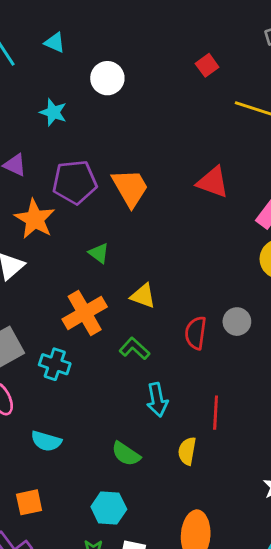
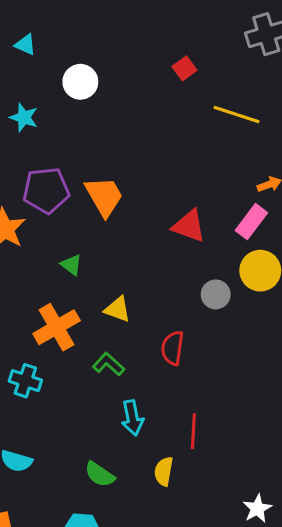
red triangle: (213, 182) -> (189, 226), moved
gray circle: (237, 322) -> (216, 294), moved

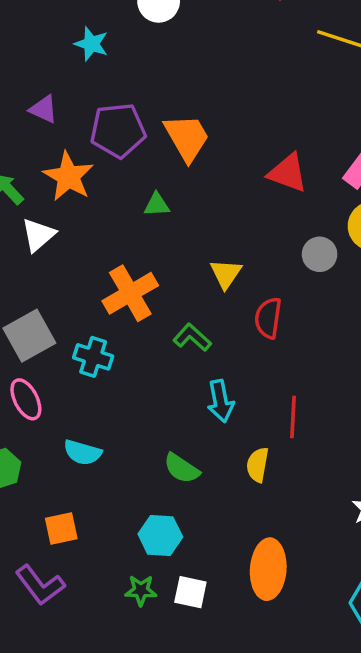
green triangle: (71, 265) -> (157, 205), moved, turned -40
yellow triangle: (118, 309) -> (226, 274), moved, turned 44

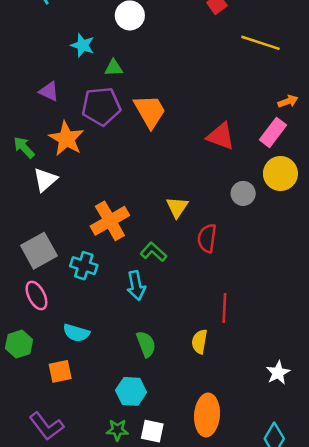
green triangle: (157, 205) -> (114, 68), moved
cyan arrow: (220, 401) -> (136, 286), moved
green semicircle: (182, 468) -> (146, 344), turned -145
orange square: (61, 528) -> (60, 371), moved

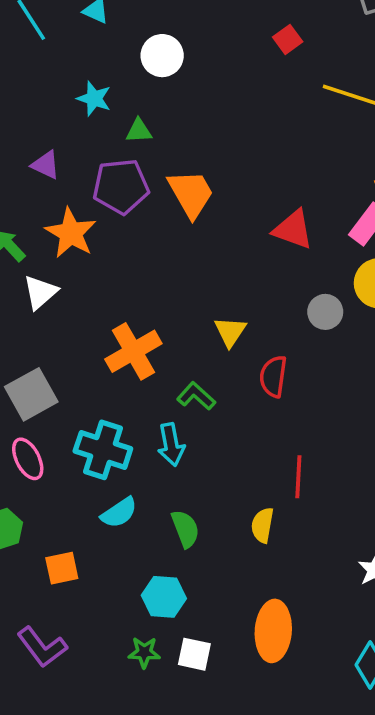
cyan cross: (84, 266) -> (103, 450), moved, size x1.4
cyan semicircle: (76, 333) -> (119, 513), moved, turned -50

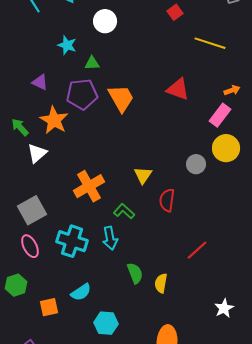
red triangle: (293, 229) -> (178, 89), moved
red line: (298, 477) -> (197, 250), moved, turned 45
cyan semicircle: (119, 513) -> (81, 292), moved
green semicircle: (185, 529) -> (135, 273), moved

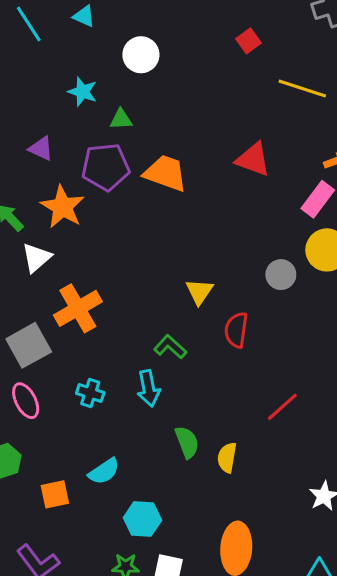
orange trapezoid: (121, 98) -> (166, 173), turned -40
orange cross: (89, 186) -> (78, 308), moved
cyan cross: (72, 241) -> (90, 393), size x0.6

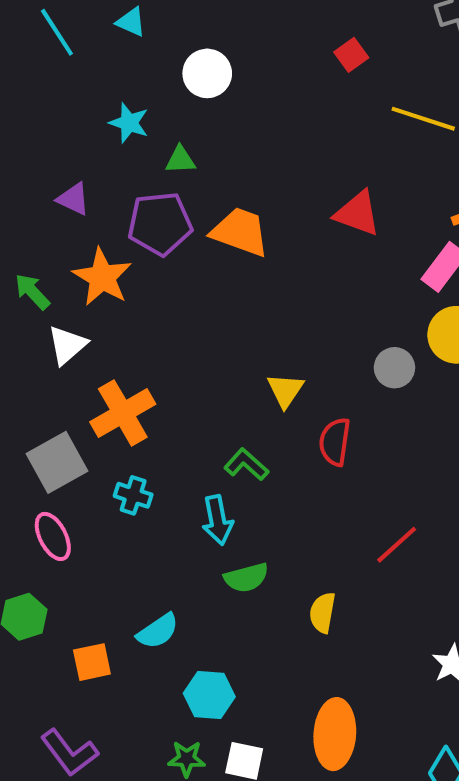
cyan cross: (90, 393) -> (133, 495), moved
green semicircle: (187, 442) -> (246, 578), moved, turned 96

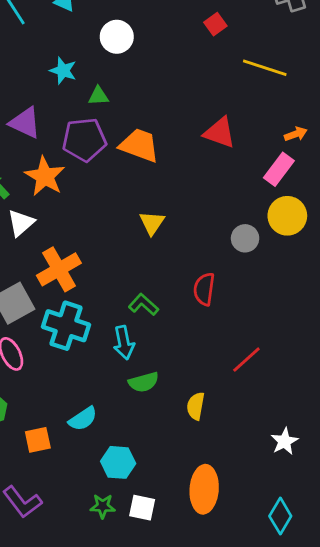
purple triangle: (73, 199) -> (25, 123), size x1.4
yellow triangle: (285, 390) -> (152, 223), moved
cyan cross: (133, 495) -> (66, 326), size x1.8

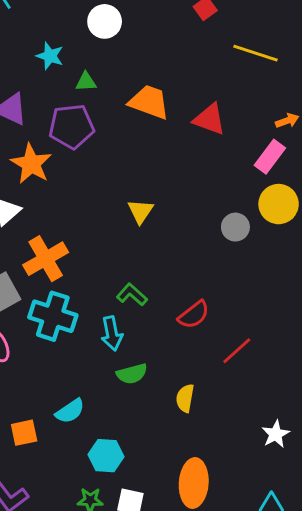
orange trapezoid: (139, 145) -> (149, 102), moved
red semicircle: (204, 289) -> (194, 315), moved, turned -136

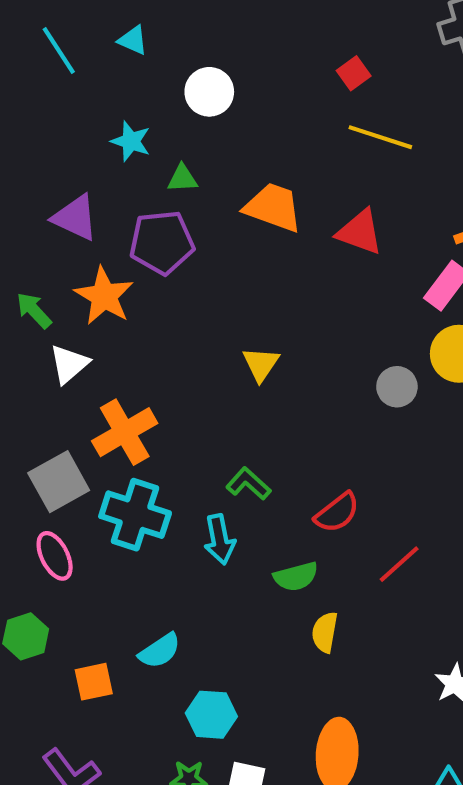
yellow line: (256, 53) -> (380, 137), moved
green semicircle: (132, 374) -> (296, 577), moved

